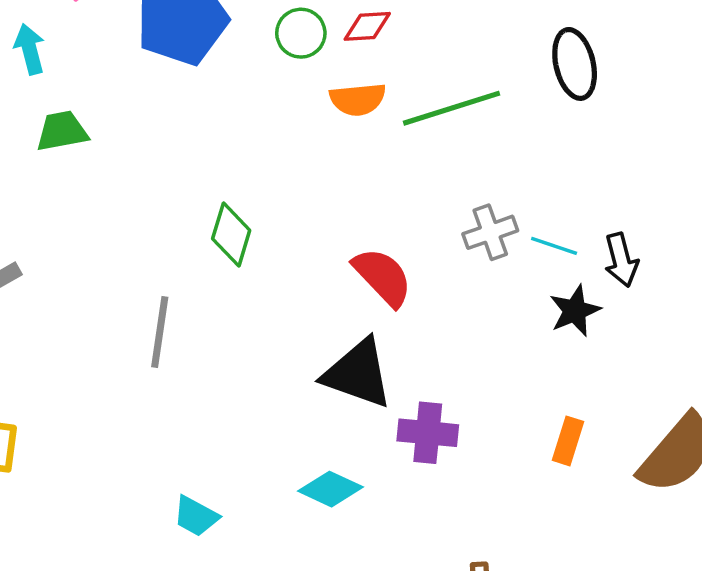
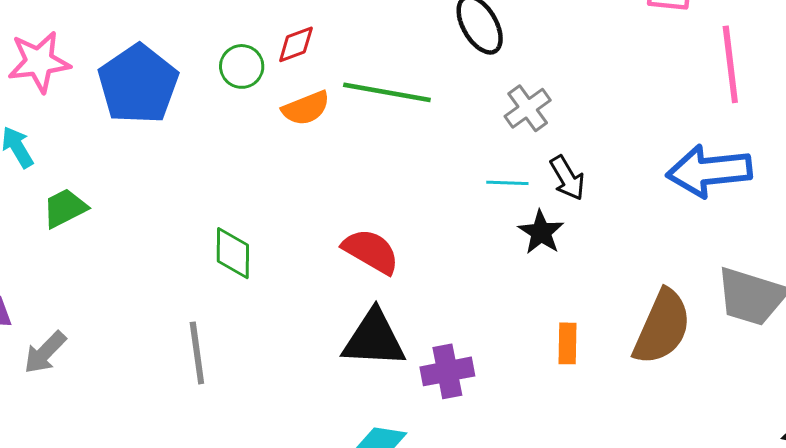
green line: (451, 108) -> (387, 92), turned 44
gray cross: (490, 232) -> (528, 108), moved

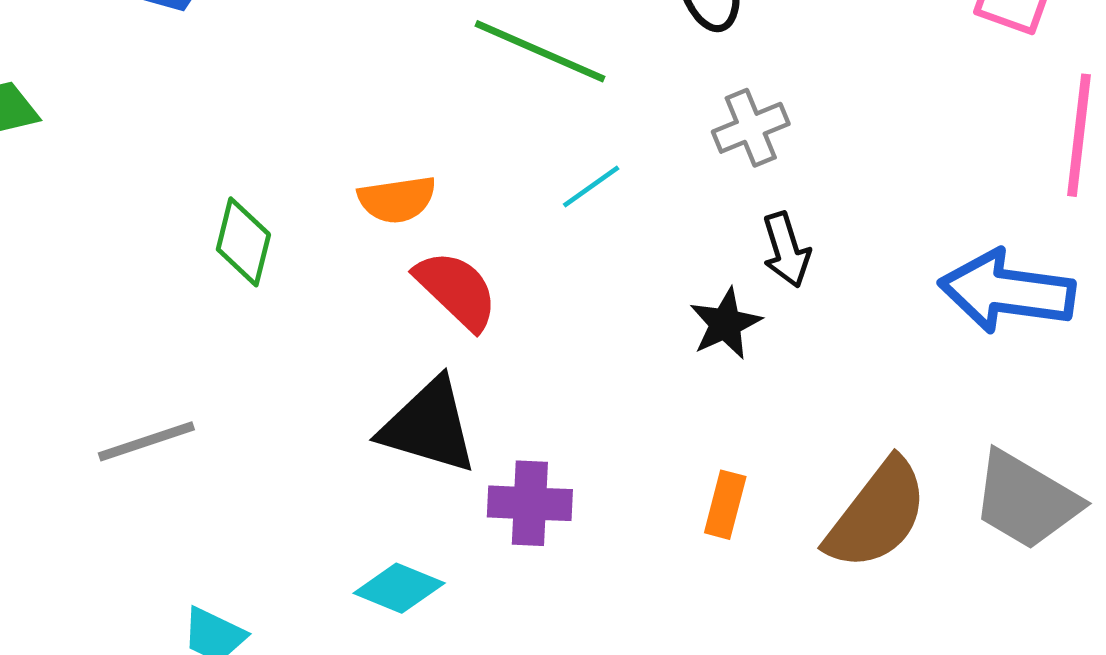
orange semicircle: (306, 108) -> (397, 199), moved
cyan line: (507, 183) -> (591, 186), moved, turned -51
gray line: (197, 353) -> (146, 441), moved, turned 66

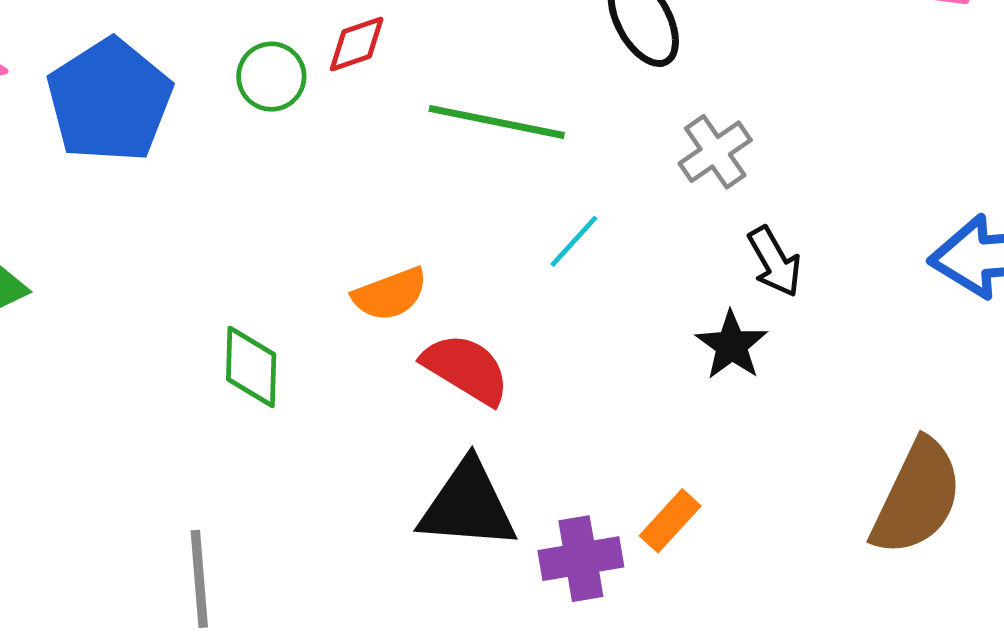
gray line: (146, 441) -> (199, 579), turned -64
orange rectangle: (725, 505) -> (670, 521), moved, turned 40

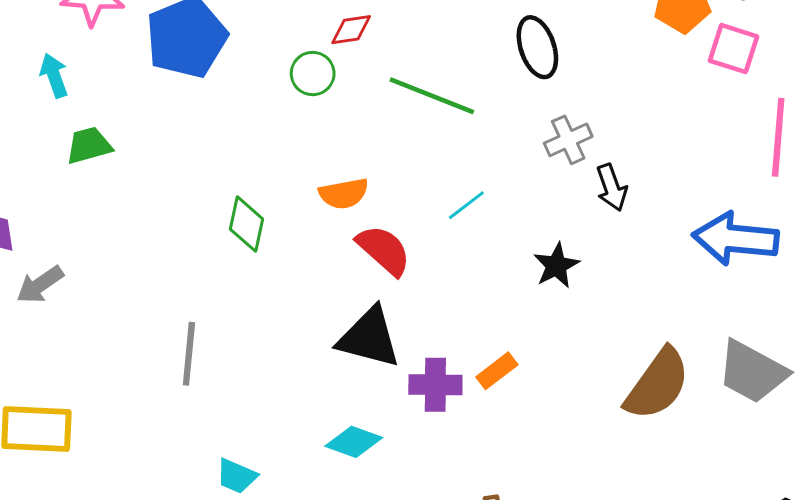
green circle: (271, 77) -> (313, 74), moved
cyan line: (574, 241) -> (466, 205), moved
black arrow: (775, 262) -> (612, 187), moved

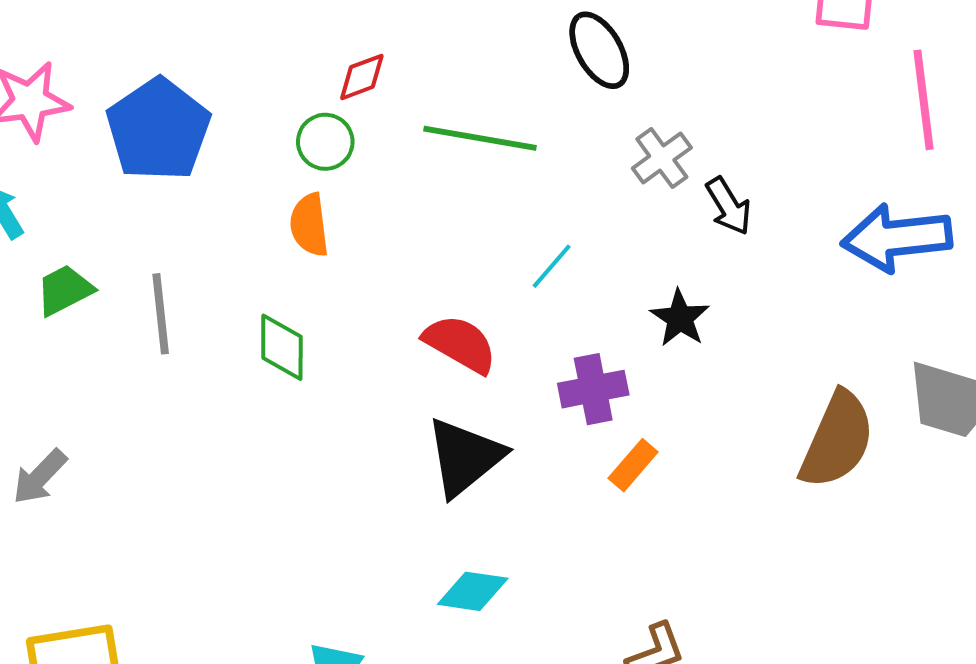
orange semicircle: (344, 194) -> (309, 225), moved, turned 105
black triangle: (369, 338) -> (465, 457), turned -42
gray line: (189, 354) -> (161, 314), moved
purple cross: (435, 385) -> (593, 389), moved

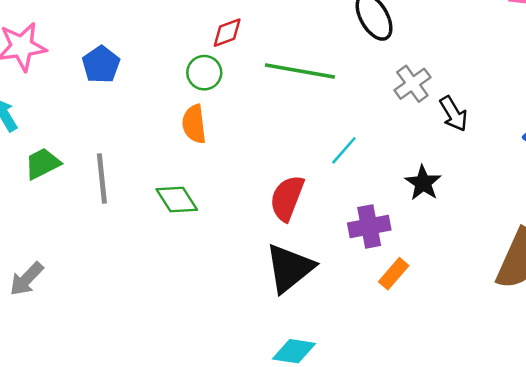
blue pentagon: (158, 130) -> (101, 65), size x0.6
red semicircle: (460, 344) -> (287, 198), turned -99
green diamond: (282, 347) -> (177, 200), turned -33

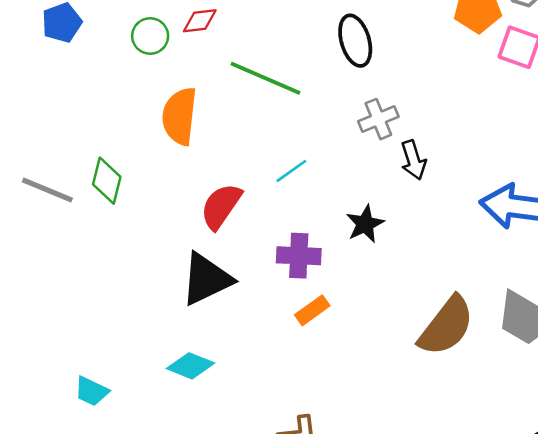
green circle: (204, 73) -> (150, 36), moved
orange semicircle: (194, 124) -> (180, 116), moved, size x1.4
gray line: (102, 179) -> (47, 190), moved, turned -75
green diamond: (177, 200) -> (107, 181), turned 33

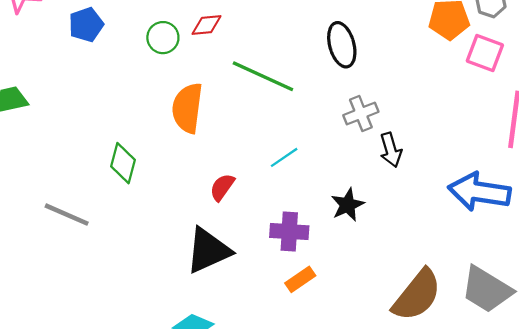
gray line: (47, 190) -> (67, 215), moved
red semicircle: (221, 206) -> (222, 187), size x0.7

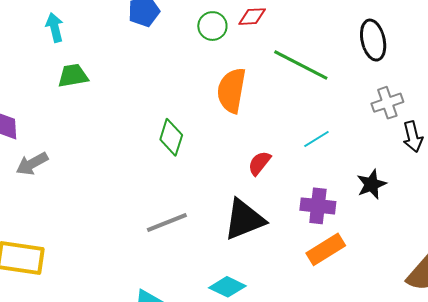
gray line: (67, 215) -> (167, 223), moved, turned -48
orange rectangle: (300, 279) -> (326, 249), size x1.4

